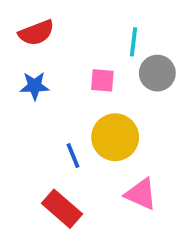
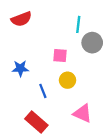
pink square: (102, 80) -> (60, 56), moved
blue star: (35, 86) -> (20, 68), moved
yellow circle: (115, 137) -> (68, 80), size x0.6

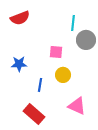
blue line: (43, 91) -> (40, 85), turned 32

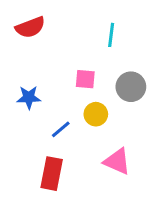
gray circle: (86, 40) -> (131, 87), moved
blue line: (40, 85) -> (61, 129), turned 40
red rectangle: (34, 114) -> (52, 174), turned 60

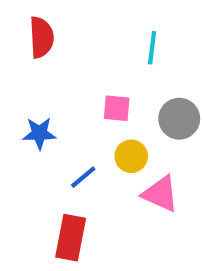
red semicircle: (30, 27) -> (41, 37), turned -72
pink triangle: (117, 161) -> (160, 194), moved

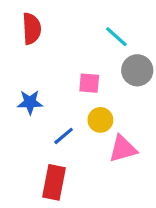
cyan line: (152, 48) -> (116, 37), turned -55
gray circle: (179, 119) -> (137, 70), moved
pink triangle: (160, 194) -> (123, 149), turned -40

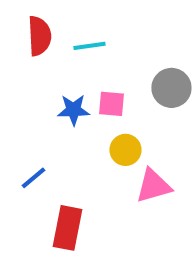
cyan line: (116, 37) -> (90, 46), moved, turned -50
blue star: (30, 102) -> (74, 110), moved
blue line: (64, 136) -> (34, 178), moved

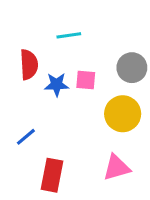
red semicircle: (40, 36) -> (29, 65), moved
yellow circle: (125, 150) -> (123, 114), moved, size x1.5
pink triangle: (153, 186) -> (117, 168), moved

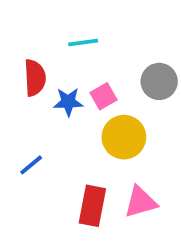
pink square: (86, 80) -> (103, 96), turned -35
yellow circle: (123, 114) -> (124, 137), moved
red rectangle: (52, 175) -> (92, 206), moved

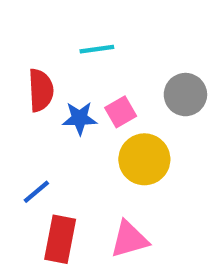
pink triangle: (141, 202) -> (129, 239), moved
red rectangle: (92, 206) -> (60, 239), moved

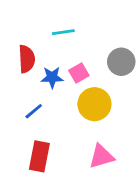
blue line: (36, 192) -> (34, 111), moved
pink triangle: (129, 239) -> (101, 156), moved

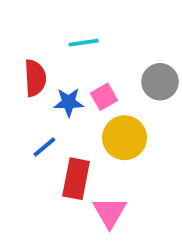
red rectangle: (39, 156) -> (76, 179), moved
pink triangle: (101, 156) -> (110, 212), moved, turned -44

